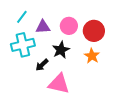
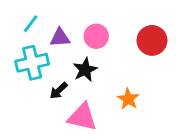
red circle: (94, 31) -> (152, 40), moved
orange star: (92, 56) -> (128, 99), moved

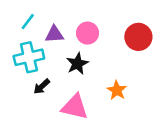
black arrow: (59, 91) -> (42, 87), moved

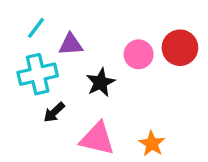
pink circle: (87, 33) -> (139, 54), moved
orange star: (117, 90) -> (152, 144), moved

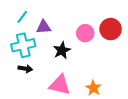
black arrow: (54, 112) -> (25, 69), moved, turned -128

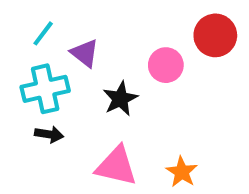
purple triangle: (44, 27) -> (85, 53), turned 42
red circle: (111, 29) -> (215, 35), moved

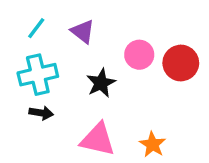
red circle: (215, 35) -> (181, 63), moved
purple triangle: (85, 53) -> (83, 31), moved

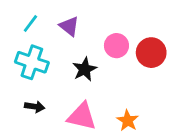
cyan cross: (38, 75) -> (32, 62), turned 32
black arrow: (41, 113) -> (35, 107), moved

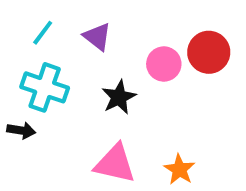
red circle: (151, 53) -> (209, 52), moved
black arrow: (35, 107) -> (21, 130), moved

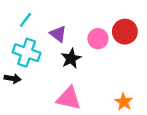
purple triangle: (97, 37) -> (58, 34), moved
orange star: (179, 169) -> (124, 102), moved

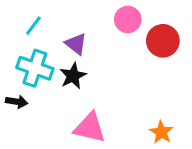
pink circle: (98, 39) -> (128, 19), moved
black star: (71, 59) -> (73, 76), moved

